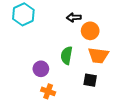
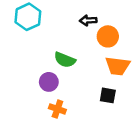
green semicircle: (67, 55) -> (65, 60), moved, turned -78

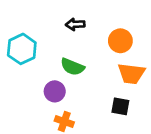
cyan hexagon: (28, 17) -> (22, 49), moved
black arrow: (88, 20) -> (75, 24), moved

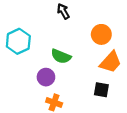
black arrow: (75, 24) -> (63, 11), moved, turned 63
orange trapezoid: (131, 74) -> (111, 62), turned -55

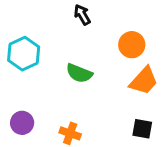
purple circle: (46, 77) -> (22, 123), moved
black square: (101, 90) -> (142, 129), moved

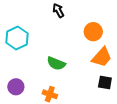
green semicircle: (79, 73) -> (56, 63), moved
black square: (142, 129) -> (105, 83), moved

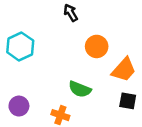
orange circle: (93, 32) -> (97, 46), moved
green semicircle: (56, 63) -> (80, 89), moved

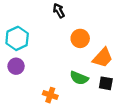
green semicircle: (80, 89) -> (79, 78), moved
purple circle: (19, 106) -> (16, 66), moved

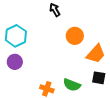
green semicircle: (79, 78) -> (72, 85), moved

